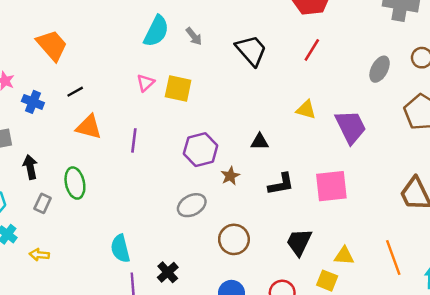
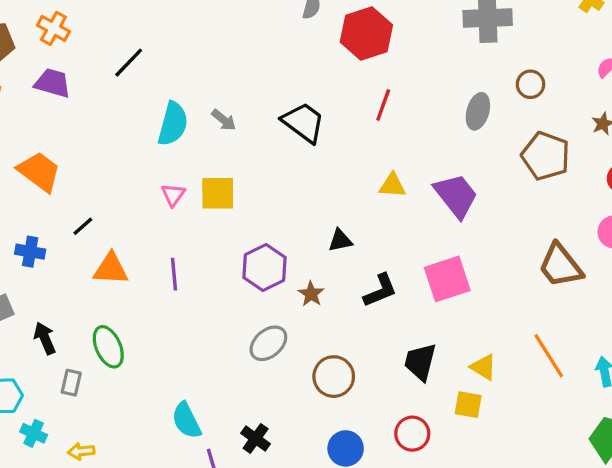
yellow triangle: (344, 256) -> (483, 367), turned 40

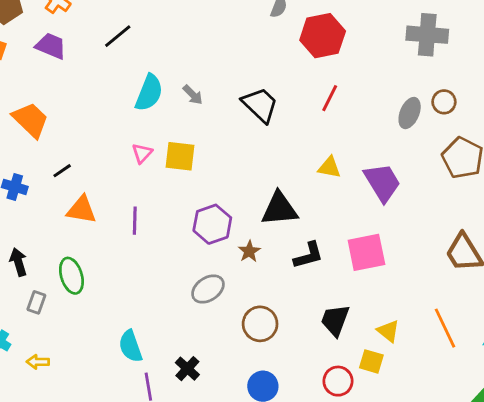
brown circle: (531, 84) -> (444, 102), moved
black triangle: (340, 240) -> (279, 209), size x1.8
red circle: (412, 434) -> (338, 381), moved

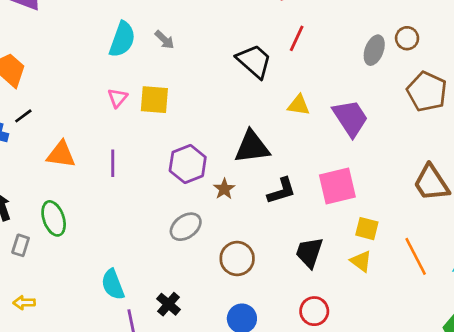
black trapezoid: (260, 105) -> (254, 61), moved
black line: (62, 171) -> (23, 116), moved
yellow square: (371, 361) -> (367, 229), moved

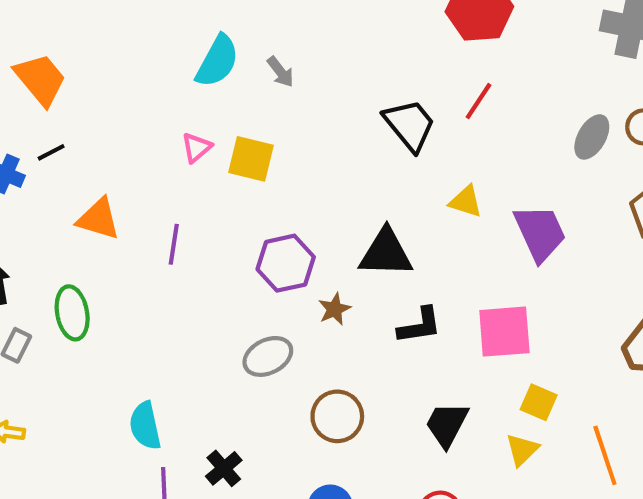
yellow triangle: (361, 261) -> (522, 450), turned 30

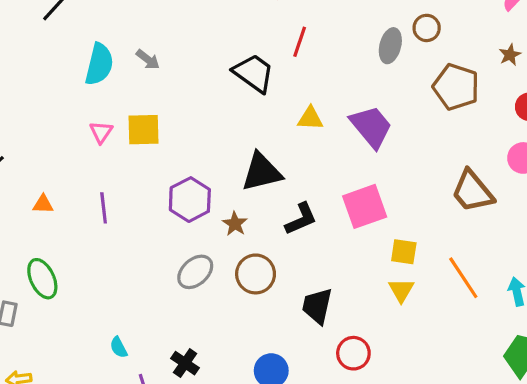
orange triangle: (98, 219) -> (43, 204), size x0.6
brown circle: (337, 416) -> (256, 274), moved
black trapezoid: (447, 424) -> (317, 306), moved
cyan semicircle: (145, 426) -> (119, 347), size x0.6

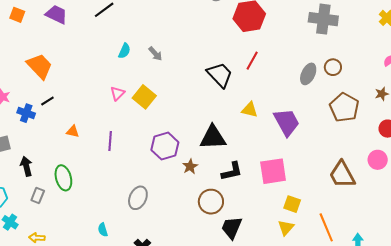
cyan semicircle: (99, 64) -> (124, 51), size x0.6
yellow square: (144, 130) -> (144, 97), turned 30
gray ellipse: (195, 272) -> (138, 198), moved, turned -35
brown circle: (256, 274) -> (211, 202), moved

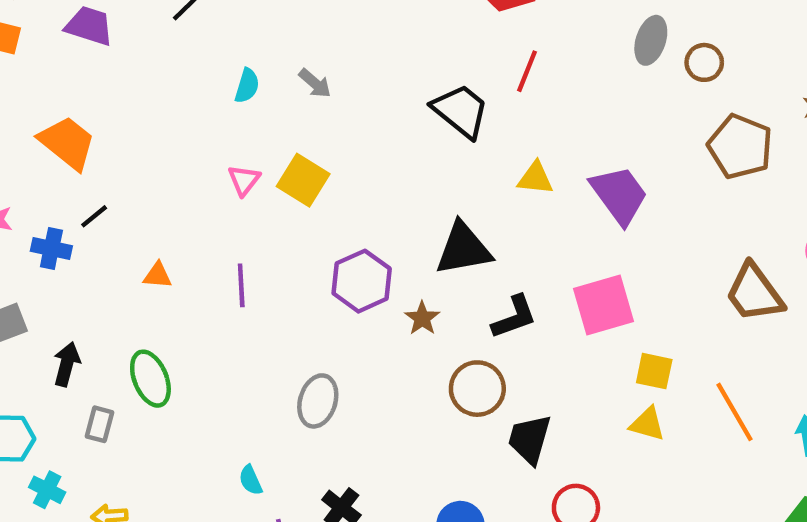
gray ellipse: (308, 74) -> (651, 40), moved
black arrow: (26, 166) -> (67, 364), turned 36
yellow triangle: (286, 228) -> (647, 424), turned -48

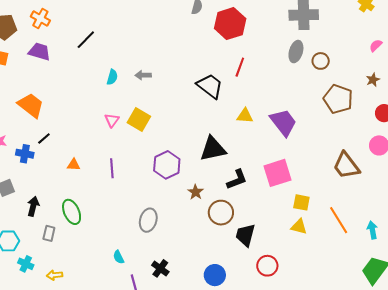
gray arrow: (315, 83) -> (143, 75), turned 140
brown star: (422, 318) -> (196, 192), moved

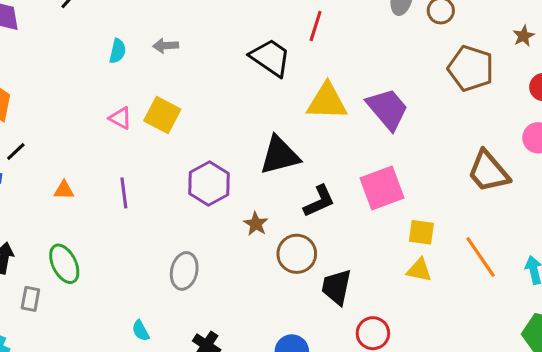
yellow triangle: (245, 116) -> (327, 102), size x1.6
pink triangle: (112, 120) -> (120, 118), turned -35

